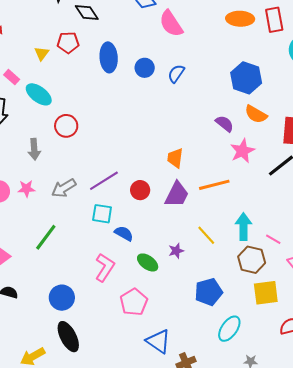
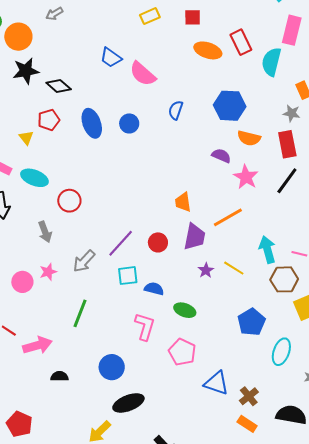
orange ellipse: (240, 19) -> (208, 50), turned 32
blue semicircle: (176, 74) -> (176, 110), moved
purple star: (176, 251) -> (206, 270), moved
black ellipse: (68, 337) -> (128, 403), turned -68

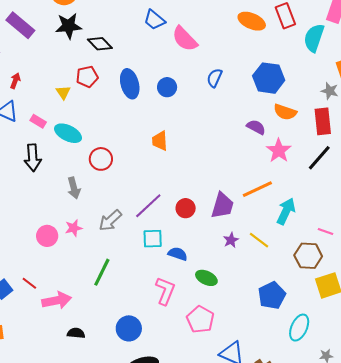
orange trapezoid: (183, 202) -> (160, 141), moved
cyan arrow: (267, 250) -> (286, 211), moved, turned 36

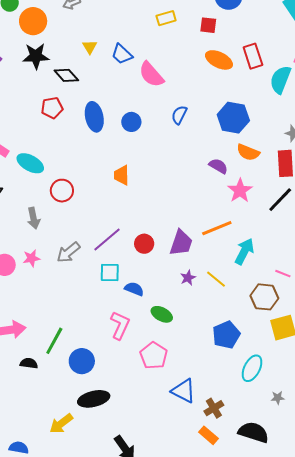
yellow triangle: (63, 92) -> (90, 47), moved
green line: (102, 272) -> (54, 341), moved

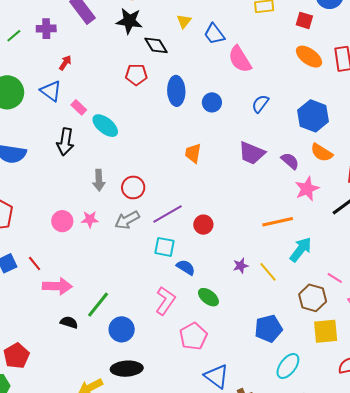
red circle: (62, 191) -> (133, 187), moved
purple trapezoid: (181, 243) -> (252, 153), moved, turned 84

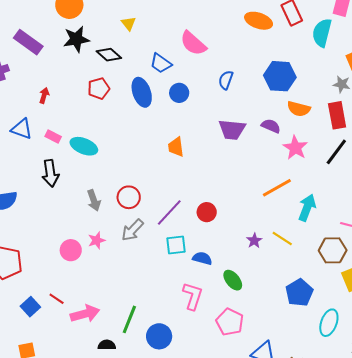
blue trapezoid: (214, 34) -> (161, 63), moved
red arrow: (65, 63) -> (44, 95), moved
green ellipse: (208, 297) -> (233, 280), turned 30

